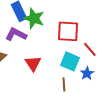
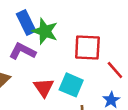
cyan square: (70, 61) -> (71, 85), moved

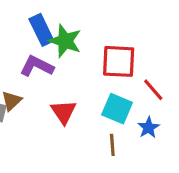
cyan square: (71, 85) -> (117, 109), moved

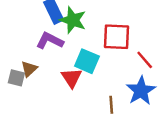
cyan square: (117, 109) -> (87, 61), moved
blue star: (149, 128) -> (141, 91), size x1.6

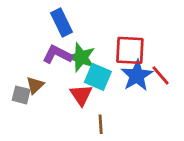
green star: (73, 20) -> (81, 57), moved
blue star: (141, 91) -> (137, 75), moved
brown line: (111, 105) -> (101, 124), moved

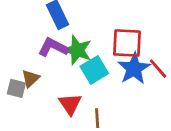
cyan square: (98, 77) -> (94, 70), turned 36
red triangle: (81, 95) -> (70, 104), moved

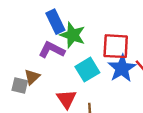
green star: (77, 50) -> (73, 35), moved

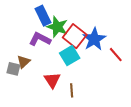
red square: (116, 46) -> (75, 36), moved, turned 35
blue star: (122, 68) -> (94, 39), moved

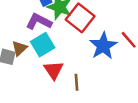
blue star: (94, 39) -> (103, 46), moved
cyan square: (70, 56) -> (43, 45), moved

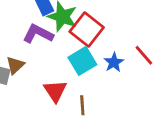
cyan square: (43, 45) -> (82, 61), moved
blue star: (103, 46) -> (114, 62), size x0.6

